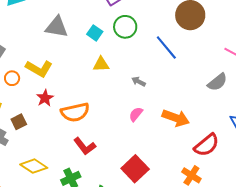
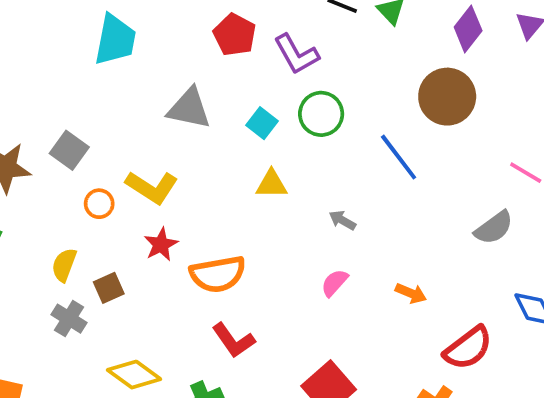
orange arrow: (176, 118) -> (411, 293), size x0.6

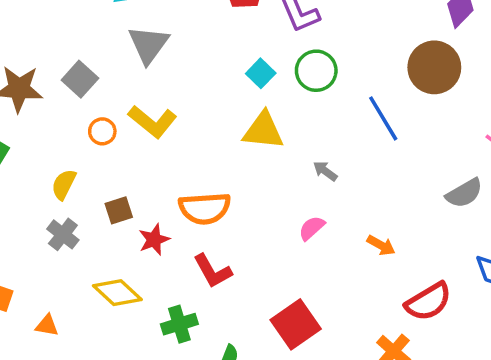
gray triangle: (189, 108) -> (149, 45), moved, turned 48
yellow triangle: (271, 184) -> (263, 131), size x1.4
red star: (161, 244) -> (154, 240), moved
brown square: (109, 288) -> (119, 210), moved

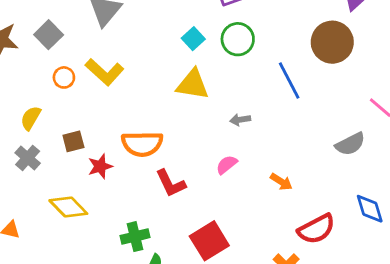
gray arrow: (325, 171) -> (240, 120), turned -48
red L-shape: (213, 271) -> (171, 183), moved
green cross: (179, 324) -> (135, 237), moved

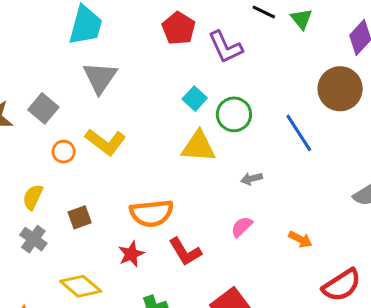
green circle: (238, 39) -> (234, 114), moved
red star: (100, 166) -> (131, 254), moved

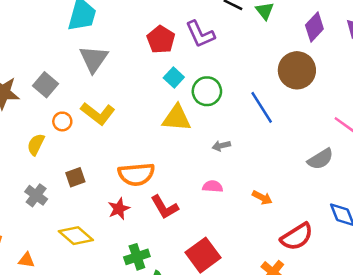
red pentagon: (179, 28) -> (161, 39), moved
yellow semicircle: (33, 197) -> (36, 145), moved
pink semicircle: (242, 227) -> (213, 186), turned 48

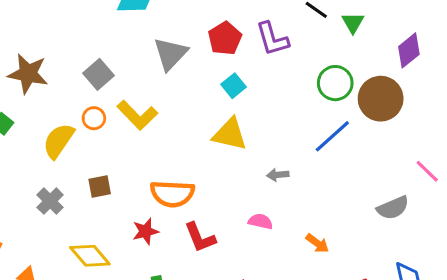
gray triangle: (94, 59) -> (170, 54), moved
gray square: (46, 85) -> (99, 74), moved
green circle: (207, 91) -> (335, 83), moved
blue line: (262, 107) -> (332, 136), turned 72
yellow semicircle: (36, 145) -> (58, 141), size x1.4

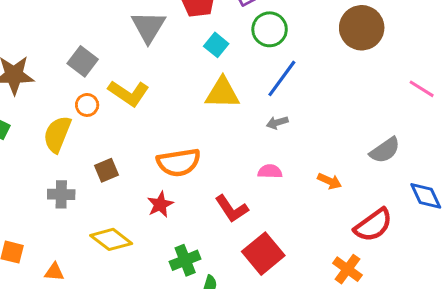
green circle: (335, 83) -> (270, 29), moved
blue line: (332, 136) -> (282, 78), moved
gray cross: (50, 201) -> (61, 194), turned -32
gray semicircle: (393, 208) -> (385, 150), moved
red L-shape: (200, 237) -> (232, 209), moved

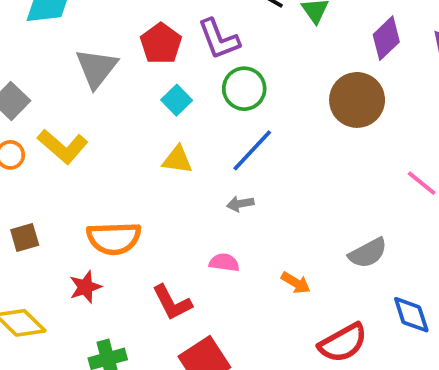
yellow triangle: (222, 93) -> (177, 160), size x0.7

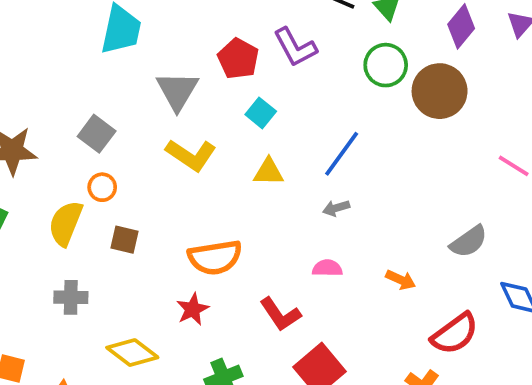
green circle: (244, 89) -> (386, 65), moved
yellow L-shape: (63, 146) -> (191, 155), moved
brown square: (25, 237) -> (124, 240), moved, turned 36

